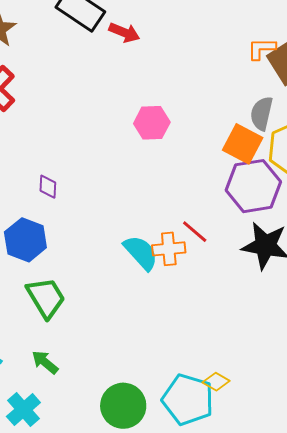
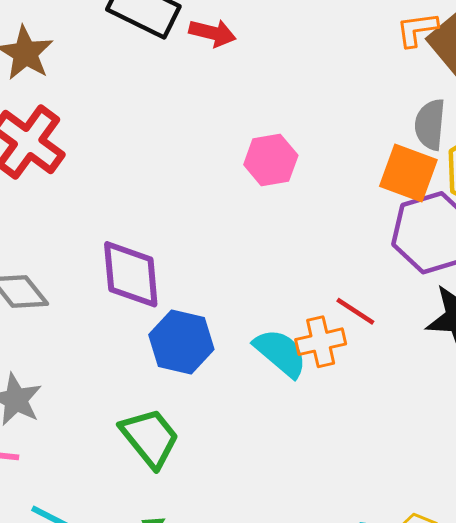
purple diamond: (48, 187) -> (131, 274), size x2.0
blue hexagon: (25, 240) -> (181, 342), moved

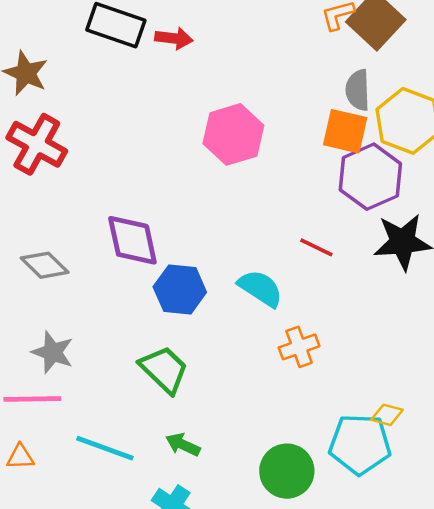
pink hexagon: (271, 160) -> (233, 134), size x1.4
orange cross: (321, 342) -> (299, 347), moved

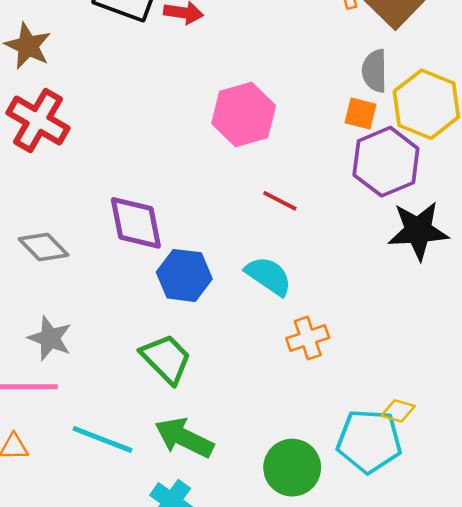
orange square: (345, 131) -> (361, 114), size x0.7
red line: (316, 247) -> (280, 201), moved
green arrow: (183, 445) -> (184, 438), size x1.6

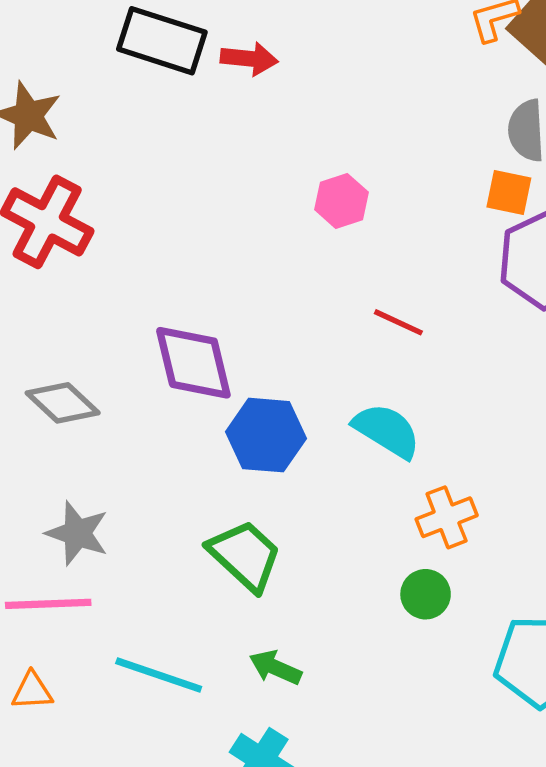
pink hexagon: (244, 115) -> (341, 201), size x0.6
green arrow: (184, 438) -> (275, 668), size x0.6
green circle: (292, 468) -> (426, 594), moved, size x0.6

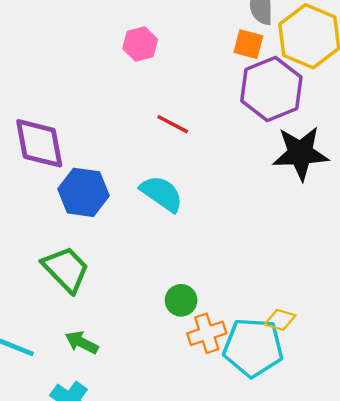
orange cross: (447, 517) -> (207, 333), moved

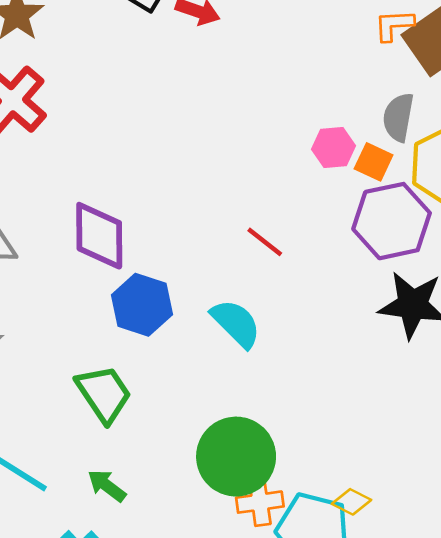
pink hexagon: (140, 44) -> (334, 148), moved
green circle: (181, 300) -> (236, 457), size x2.0

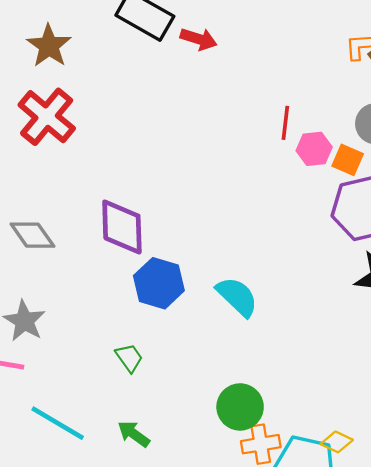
red line: (265, 242) -> (285, 123), moved, turned 60
green trapezoid: (104, 394) -> (129, 358), size x0.6
green circle: (236, 457) -> (240, 407), size x0.7

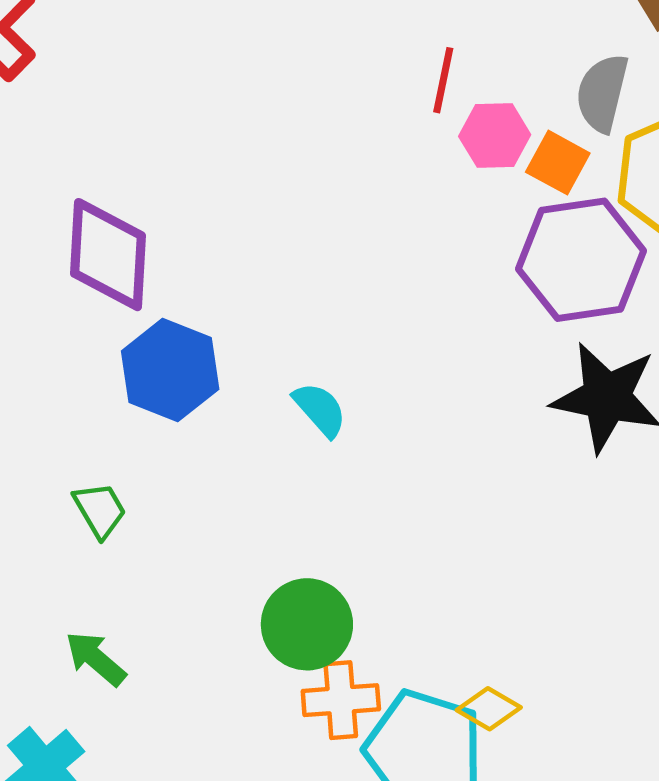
cyan semicircle: (237, 297) -> (320, 409), size x0.7

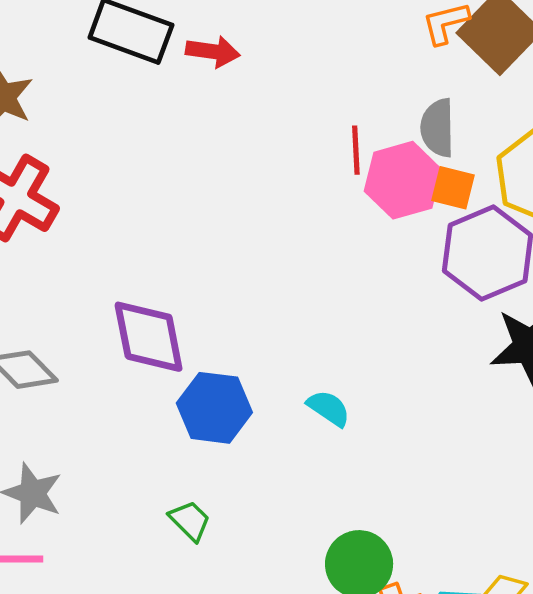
gray semicircle: (602, 93) -> (438, 128), moved
pink hexagon: (495, 136) -> (403, 180), size x1.5

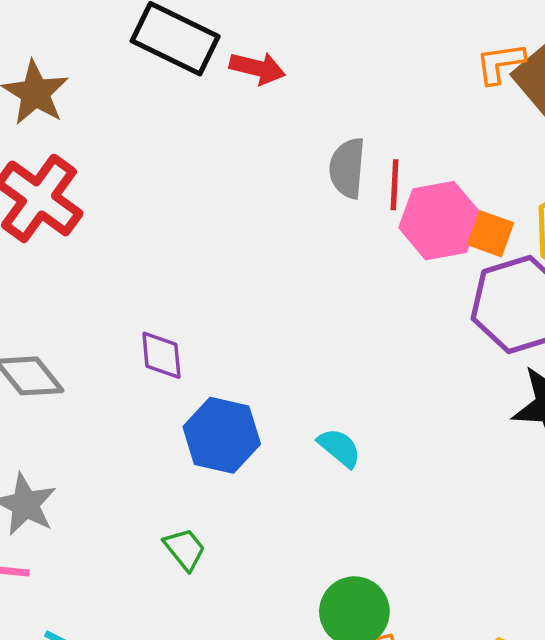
gray semicircle: (438, 128) -> (347, 168), moved
purple diamond: (149, 337) -> (161, 355), size x0.6

